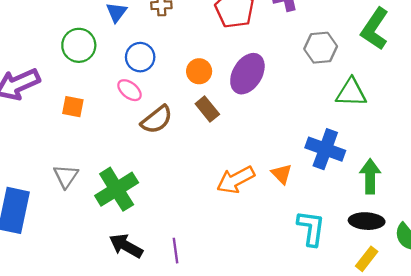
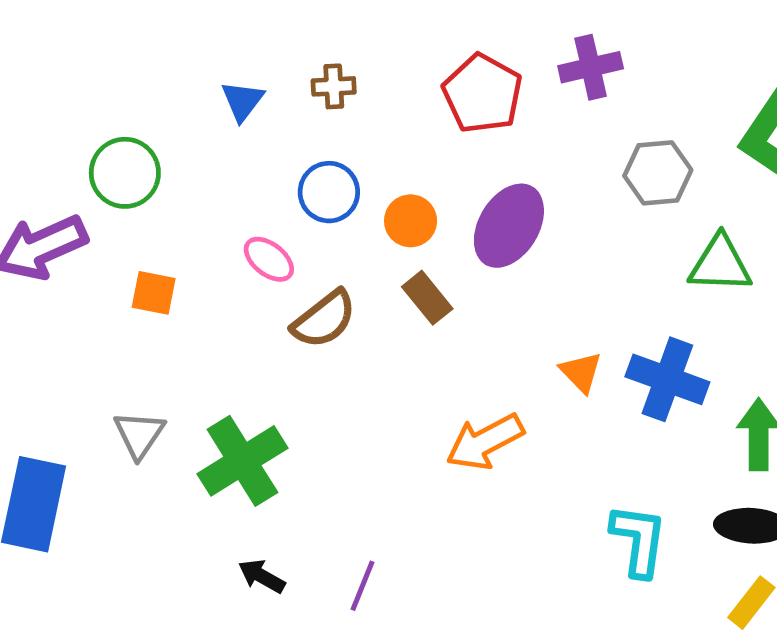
green circle: (79, 45) -> (125, 173), moved
blue circle: (140, 57) -> (329, 192), moved
orange triangle: (282, 174) -> (581, 372), moved
black arrow: (126, 246) -> (262, 576), size x0.7
purple line: (176, 251) -> (363, 586), turned 30

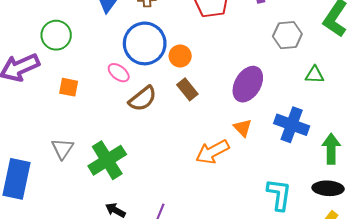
blue circle: (329, 192) -> (145, 43), size x1.6
purple ellipse: (509, 226) -> (248, 84), moved
green triangle: (720, 264) -> (314, 75), size x0.7
orange triangle: (581, 372) -> (243, 128), moved

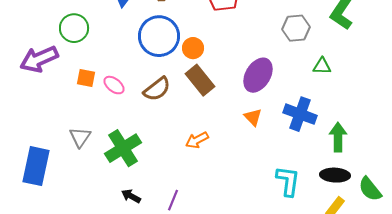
pink ellipse: (119, 73) -> (114, 85), moved
brown rectangle: (187, 89) -> (200, 80), size x1.4
orange arrow: (212, 152) -> (197, 140), moved, size x0.7

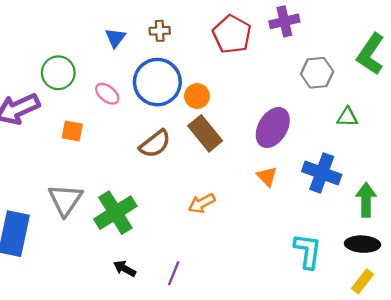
pink ellipse: (114, 85) -> (107, 94), moved
gray triangle: (80, 137) -> (65, 200), size x1.4

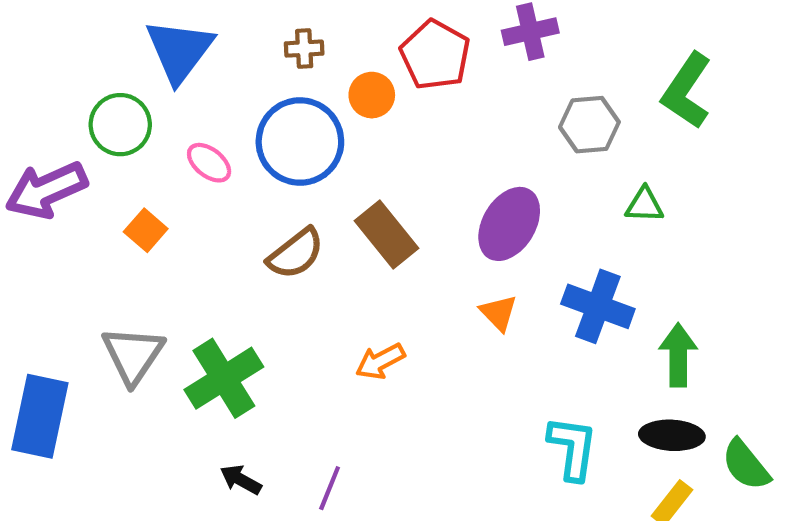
blue triangle: (115, 38) -> (179, 51), moved, size x1.8
orange circle: (197, 96) -> (372, 95), moved
orange square: (72, 131) -> (146, 230), turned 30

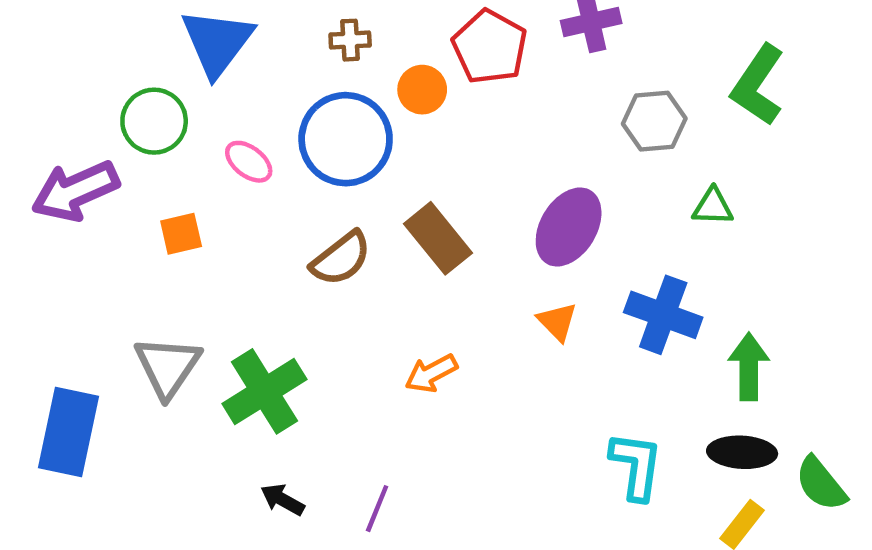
orange square: (146, 230) -> (181, 234), turned 36

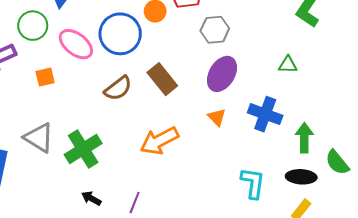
gray hexagon: (654, 121) -> (215, 30), moved
pink ellipse: (249, 162) -> (76, 44), size x1.6
gray triangle: (168, 367) -> (39, 138), turned -32
orange arrow: (431, 373) -> (159, 141), size x1.6
green semicircle: (821, 484) -> (337, 162), moved

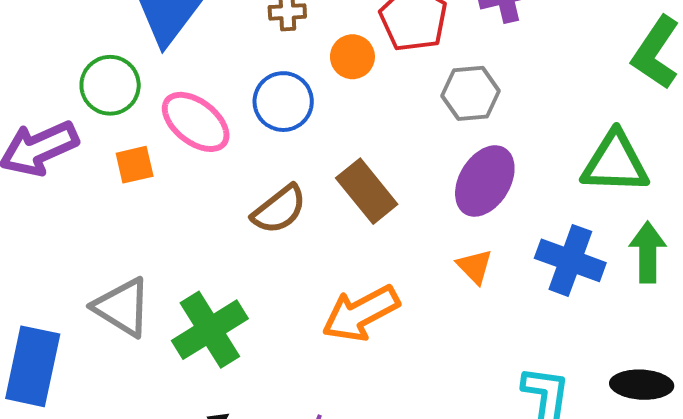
blue circle: (120, 34) -> (283, 102), size x0.7
green triangle: (288, 65) -> (615, 163), size x1.8
orange square: (45, 77) -> (135, 165), moved
green arrow: (304, 138) -> (648, 252), moved

